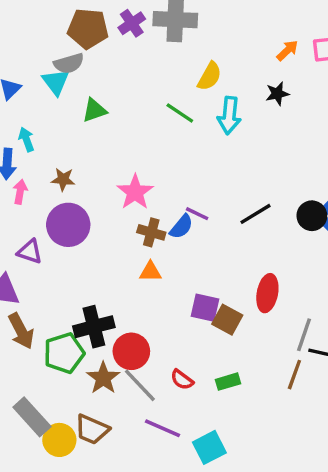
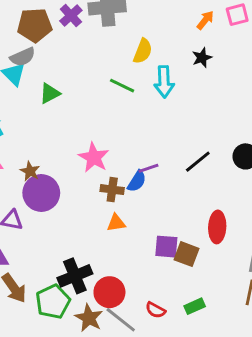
brown star: (63, 179) -> (30, 171), moved, turned 30
purple line: (197, 214) -> (149, 168), turned -36

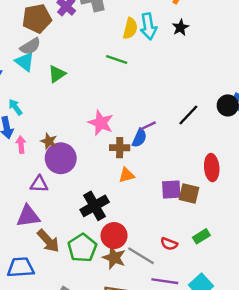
cyan arrow: (164, 82) -> (148, 26), moved
black cross: (75, 276) -> (95, 206), moved
red circle: (109, 292) -> (114, 236), moved

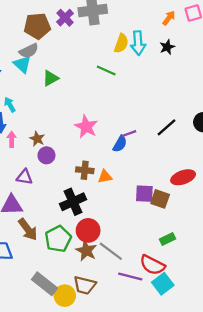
brown cross: (120, 148) -> (85, 170), moved
purple circle: (61, 158) -> (46, 155), size x0.6
red ellipse: (212, 168) -> (183, 177), turned 70
red semicircle: (169, 244) -> (152, 265), moved, size x1.6

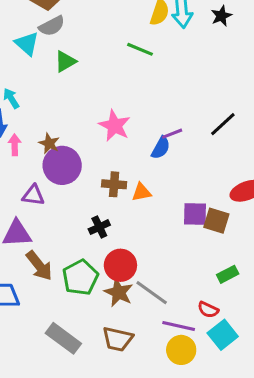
gray semicircle: (29, 51) -> (52, 26), moved
purple circle: (46, 155) -> (62, 165), size x1.6
black cross: (73, 202) -> (99, 227), size x0.6
red semicircle: (152, 265) -> (208, 310), size x0.6
yellow circle: (65, 296) -> (181, 350), moved

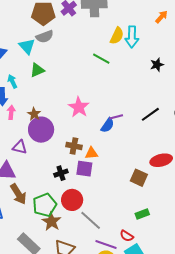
black star: (221, 16) -> (157, 65), moved
green triangle: (65, 61) -> (37, 70), moved
purple square: (195, 214) -> (84, 169), moved
brown star: (119, 292) -> (51, 222), moved

